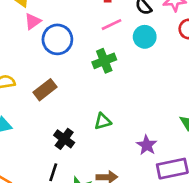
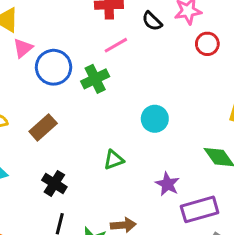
cyan circle: (145, 37) -> (155, 119), moved
green cross: (104, 61) -> (95, 79), moved
black cross: (64, 139) -> (54, 183), moved

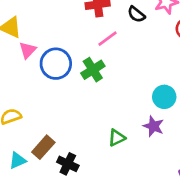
cyan circle: (155, 119) -> (164, 97), moved
brown rectangle: (43, 127) -> (43, 147), moved
purple star: (167, 184) -> (153, 126), moved

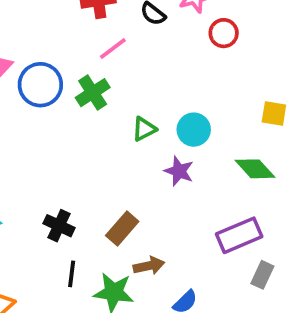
green triangle: (117, 138) -> (144, 129), moved
brown rectangle: (43, 147) -> (122, 229), moved

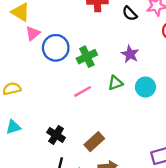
pink line: (113, 49) -> (83, 91), moved
purple star: (179, 171) -> (130, 54), moved

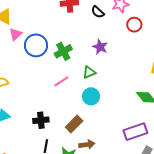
cyan circle: (145, 87) -> (91, 96), moved
black cross: (56, 135) -> (41, 120), turned -35

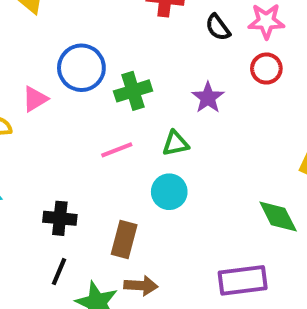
red circle: (134, 25) -> (266, 69), moved
pink triangle: (16, 34) -> (35, 99), moved
brown rectangle: (74, 124) -> (124, 240), turned -42

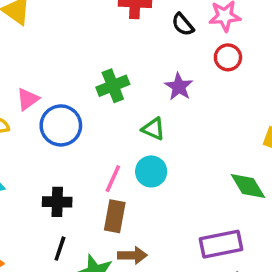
blue circle: (81, 68) -> (61, 125), moved
green triangle: (175, 143) -> (153, 129), turned 40
pink line: (117, 150) -> (113, 179), moved, turned -40

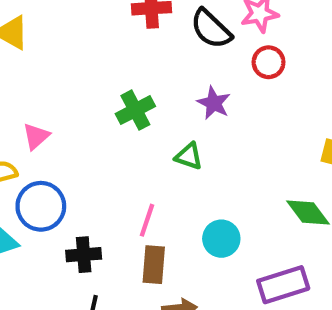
black semicircle: (183, 25) -> (211, 29), size x1.5
blue circle: (61, 125) -> (41, 206), moved
cyan circle: (151, 171) -> (221, 239), moved

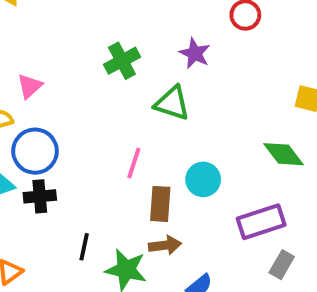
green triangle: (189, 156) -> (172, 103), size x1.4
black cross: (84, 255) -> (40, 196), moved
brown rectangle: (154, 265) -> (160, 204), moved

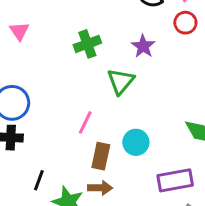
pink triangle: (30, 86) -> (19, 31), moved, turned -30
green triangle: (172, 103) -> (121, 81), turned 44

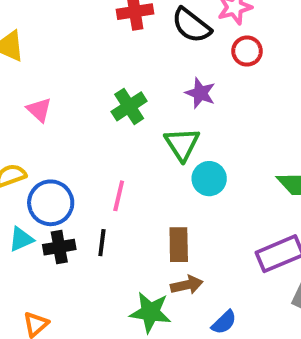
pink line: (85, 122) -> (119, 196), moved
cyan circle: (136, 142) -> (209, 179), moved
black line: (39, 180) -> (102, 243), moved

